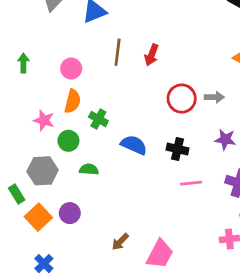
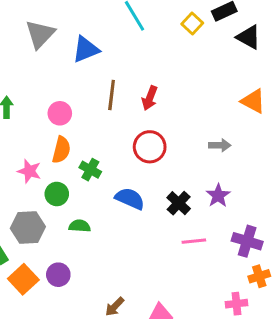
red circle: (182, 99) -> (150, 147), moved
purple star: (225, 139) -> (218, 196), moved, turned 30
black cross: (178, 149) -> (179, 203), turned 30

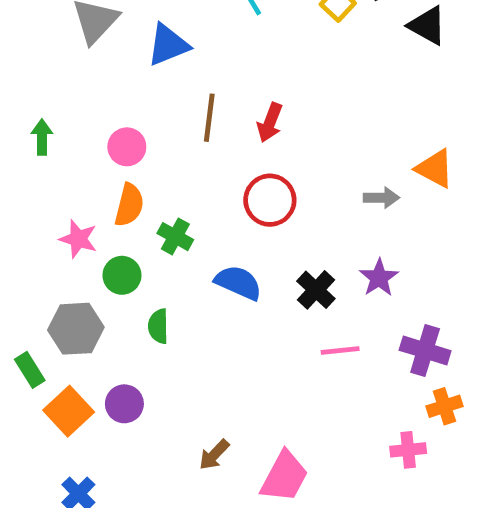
orange triangle: (253, 101) -> (435, 169), moved
green semicircle: (80, 226) -> (158, 326), turned -95

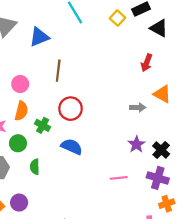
red arrow: (270, 123) -> (147, 63), moved
red circle: (270, 200) -> (71, 109), moved
black cross: (316, 290) -> (161, 150), moved

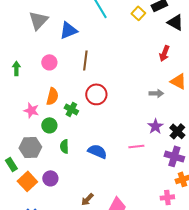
pink circle: (20, 84) -> (49, 62), moved
blue semicircle: (72, 147) -> (97, 151), moved
pink line: (119, 178) -> (136, 146), moved

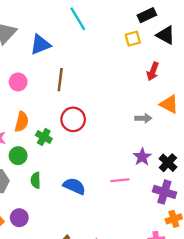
yellow square: (138, 13) -> (133, 39), moved, turned 32

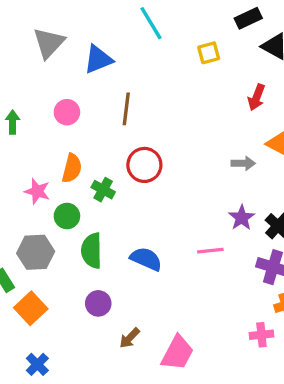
yellow square: (133, 39) -> (209, 53), moved
green semicircle: (36, 180) -> (92, 251), size x1.5
purple circle: (19, 218) -> (98, 303), moved

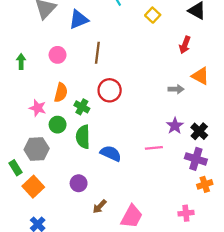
yellow square: (209, 53) -> (153, 15), turned -32
green semicircle: (92, 251) -> (83, 137), moved
pink cross: (261, 335) -> (186, 213), moved

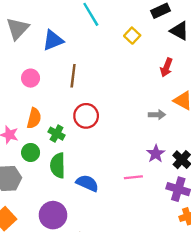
purple circle: (79, 183) -> (53, 215), size x1.5

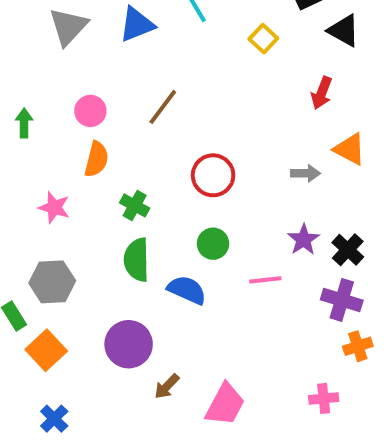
blue triangle: (53, 40) -> (137, 24), moved
brown line: (73, 76) -> (163, 107), turned 30
red circle: (86, 116) -> (213, 175), moved
orange semicircle: (34, 118) -> (96, 159), moved
green circle: (31, 152) -> (213, 244), moved

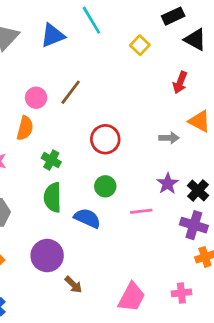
pink circle: (90, 111) -> (36, 98), moved
brown arrow: (167, 386) -> (73, 285), turned -90
pink trapezoid: (225, 405) -> (132, 297), moved

